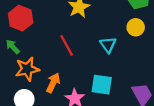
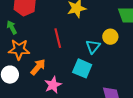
yellow circle: (136, 27) -> (110, 37), moved
cyan square: (102, 85) -> (82, 68), moved

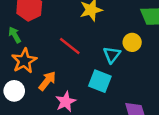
red line: (58, 38) -> (70, 46), turned -36
orange star: (19, 49) -> (24, 61), turned -30

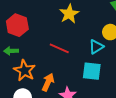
green arrow: (15, 35) -> (11, 51), turned -48
cyan triangle: (112, 55) -> (96, 47), turned 35

